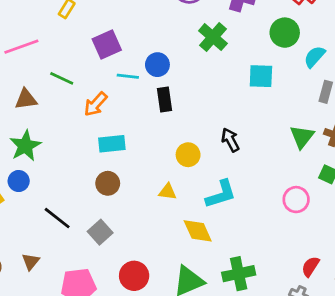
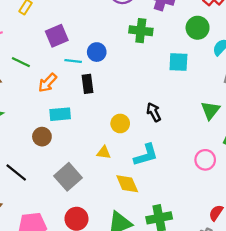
green cross: (213, 37) -> (141, 31), turned -35
black rectangle: (165, 99) -> (88, 84), moved
brown circle: (108, 183) -> (42, 137), moved
gray square: (100, 232) -> (68, 177), moved, size x1.4

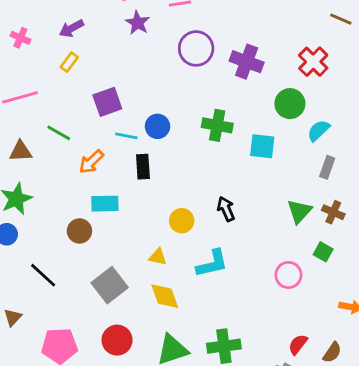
green cross: (141, 31) -> (217, 125), moved
yellow diamond: (127, 184) -> (165, 296), moved

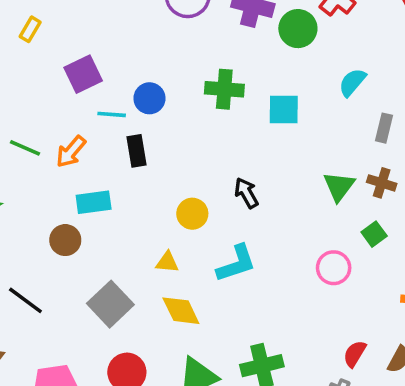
green circle: (290, 104) -> (298, 29), moved
green line: (59, 133) -> (25, 148), moved
gray rectangle: (327, 167) -> (384, 128), moved
green square: (323, 252) -> (374, 234), turned 30

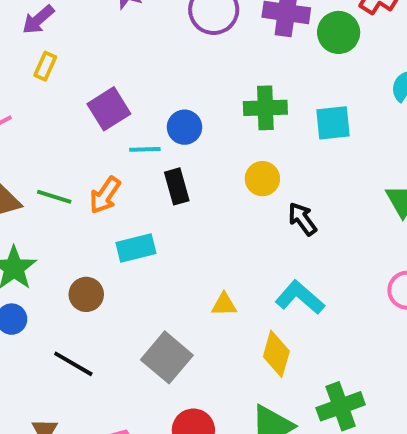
yellow circle: (192, 214) -> (262, 179), moved
brown circle: (65, 240) -> (86, 294), moved
cyan L-shape: (236, 263) -> (300, 297), turned -114
yellow diamond: (181, 311) -> (276, 354), moved, turned 48

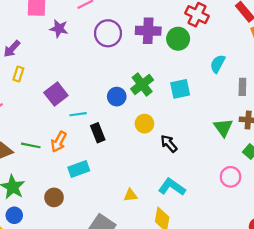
green cross: (265, 108) -> (142, 84), turned -30
blue circle: (184, 127) -> (117, 97), moved

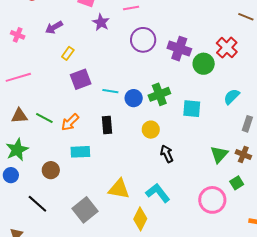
yellow rectangle: (18, 74) -> (68, 53), moved
cyan line: (78, 114) -> (110, 91), moved
pink circle: (231, 177) -> (212, 200), size x1.4
yellow triangle: (130, 195) -> (119, 189), size x1.6

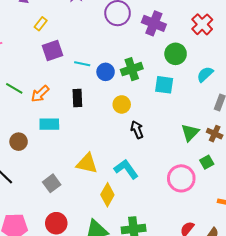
green circle: (204, 64) -> (176, 54), moved
gray square: (85, 210) -> (52, 183), size x0.7

